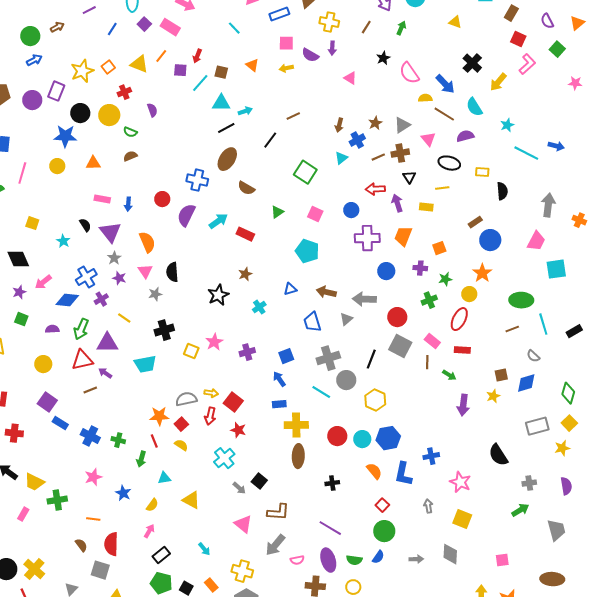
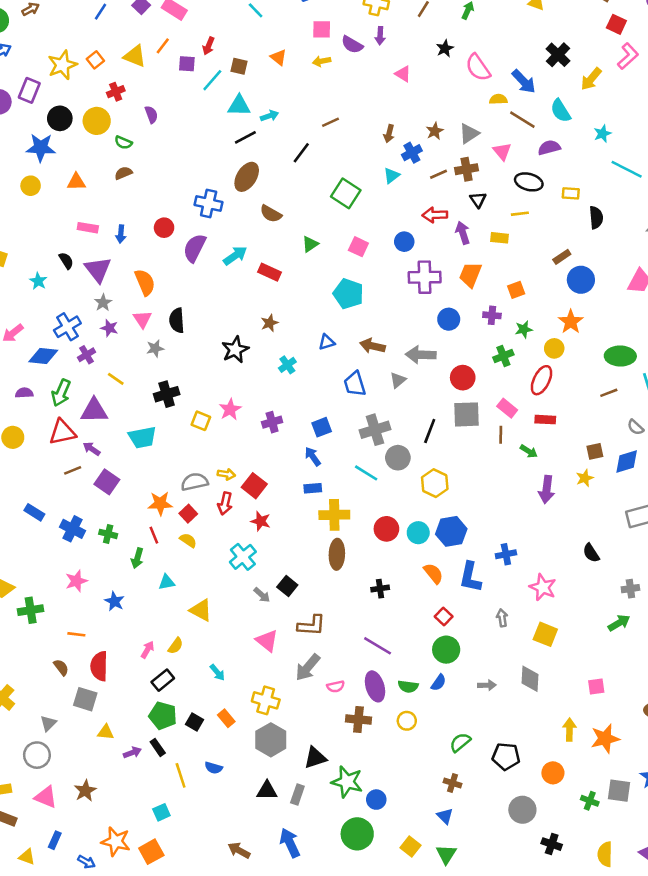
gray square: (400, 346) -> (467, 414), turned -30
purple square: (47, 402) -> (107, 482), moved
black semicircle: (498, 455) -> (591, 553), size x0.7
yellow semicircle: (152, 505) -> (175, 646), moved

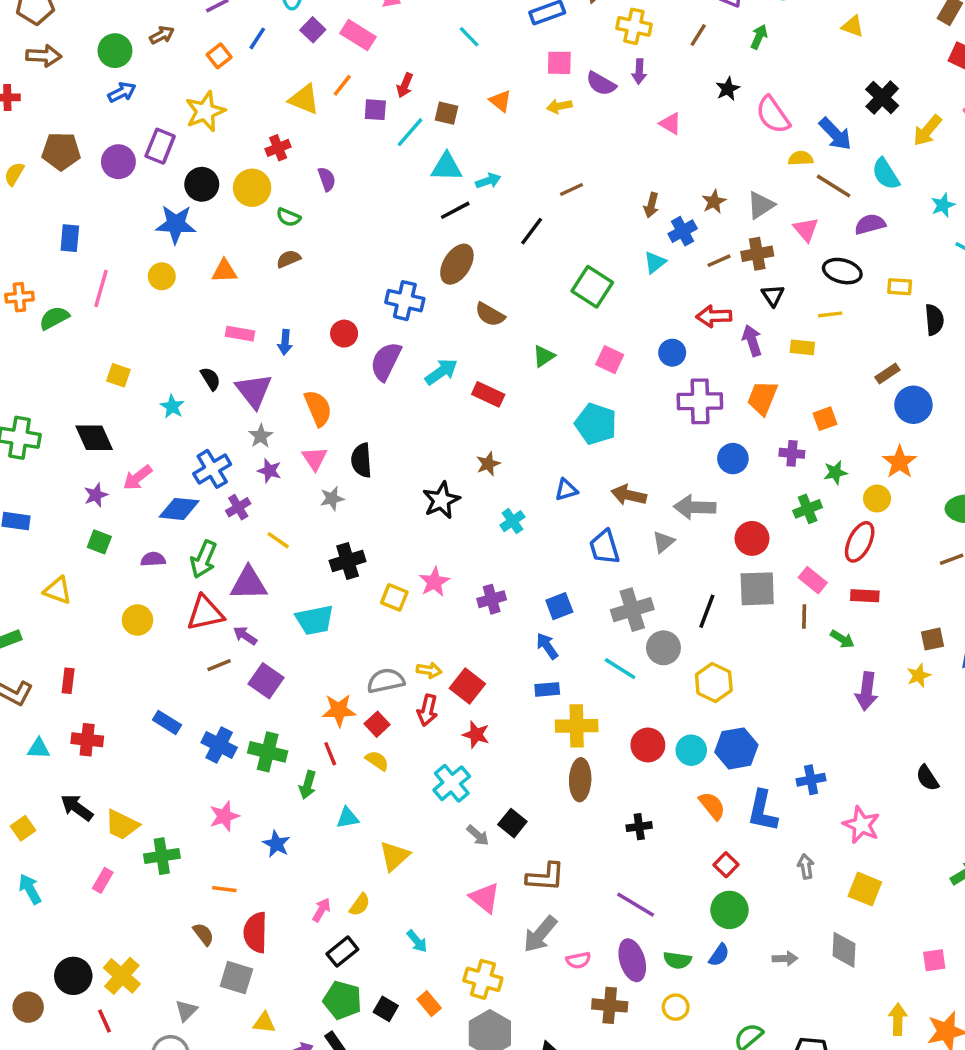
orange square: (95, 60) -> (219, 56), moved
green cross: (108, 534) -> (268, 752), size x1.5
yellow triangle: (201, 610) -> (394, 856), turned 50

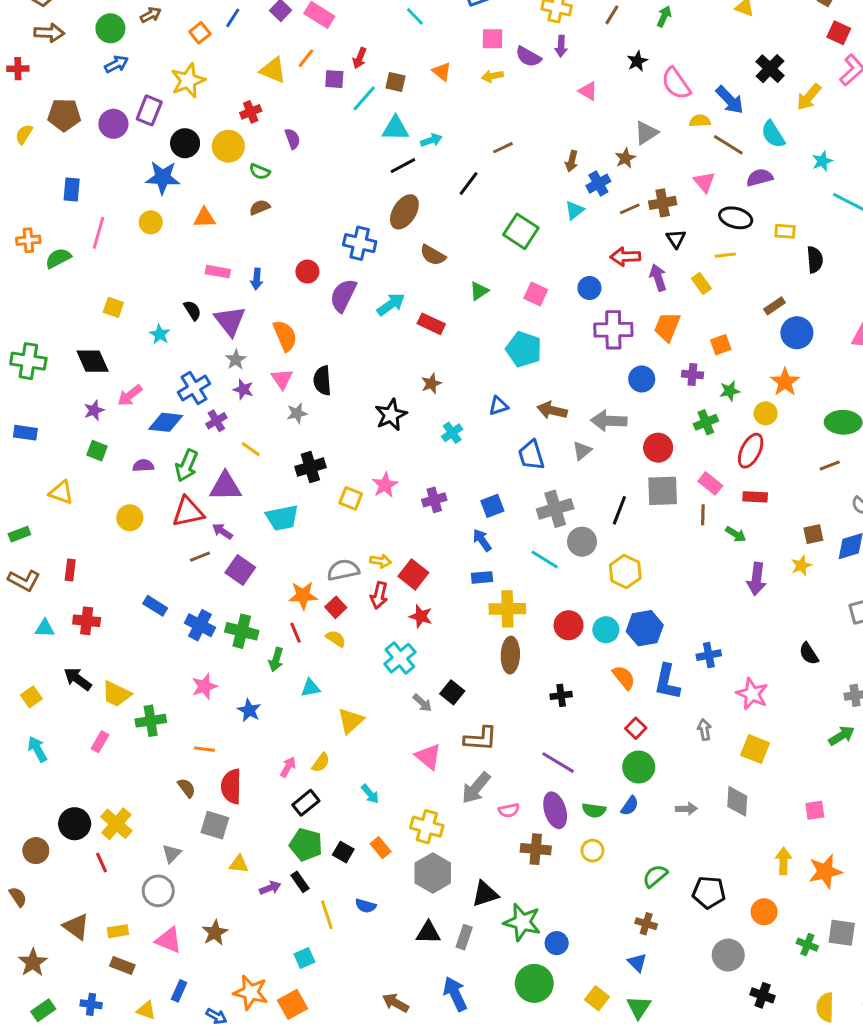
gray triangle: (761, 205) -> (646, 133), moved
yellow rectangle: (802, 347) -> (701, 283), turned 48

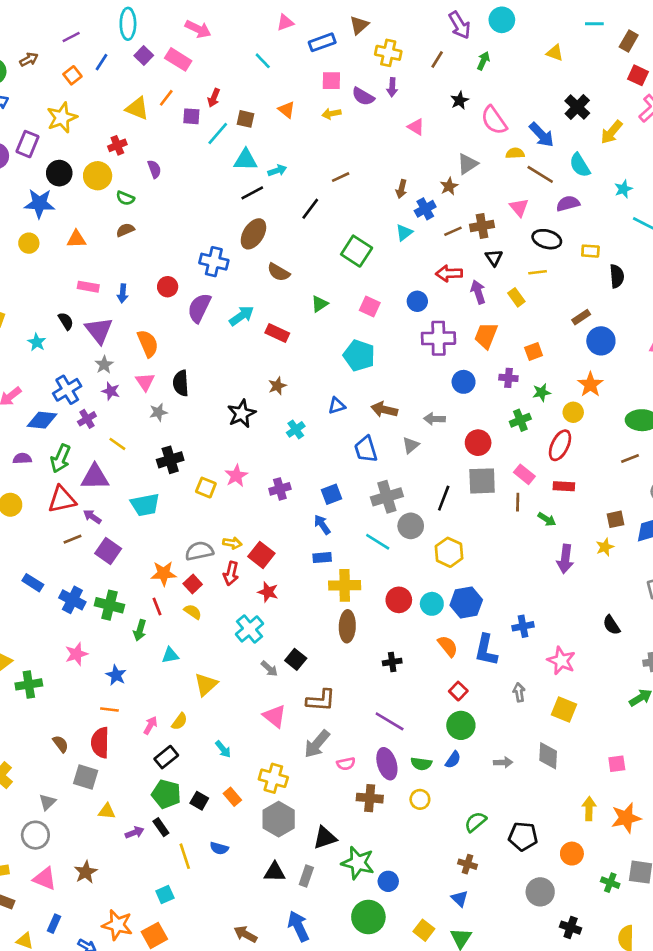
gray arrow: (609, 421) -> (434, 419), size x0.7
orange line: (204, 749) -> (109, 710), moved

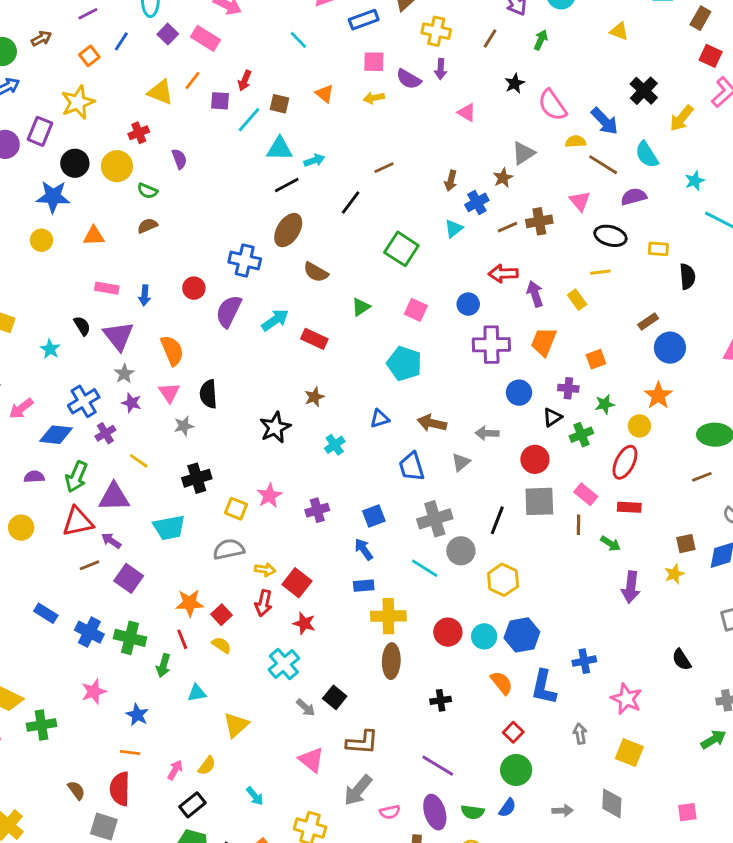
black triangle: (494, 258) -> (552, 417), moved, turned 30
gray semicircle: (199, 551) -> (229, 549), moved

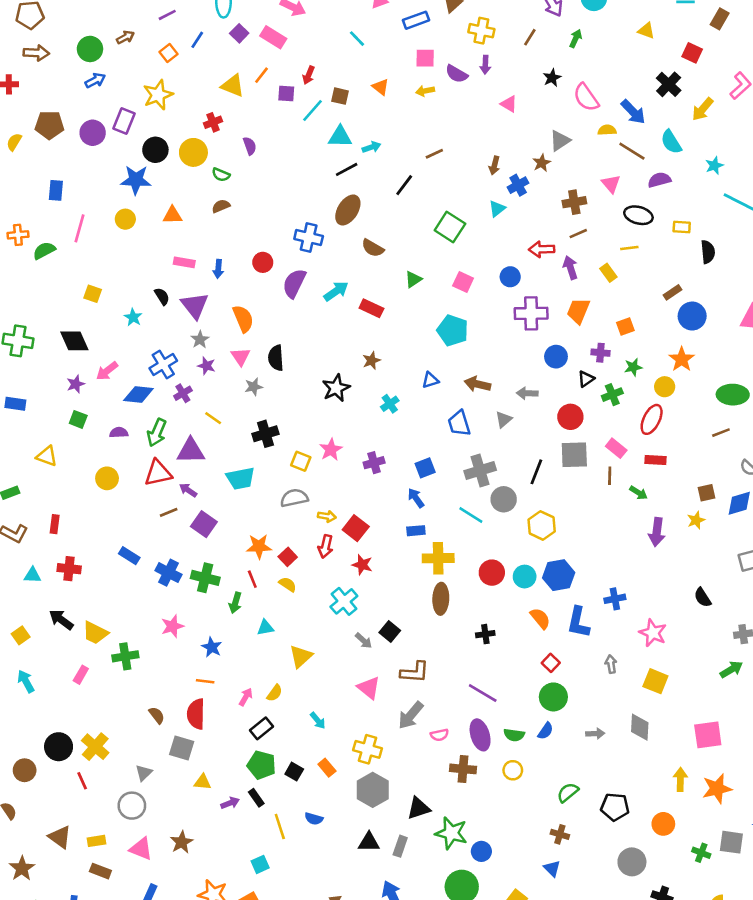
red square: (711, 56) -> (692, 53), moved
brown line: (507, 227) -> (578, 234), moved
pink square: (687, 812) -> (708, 735), size x1.6

